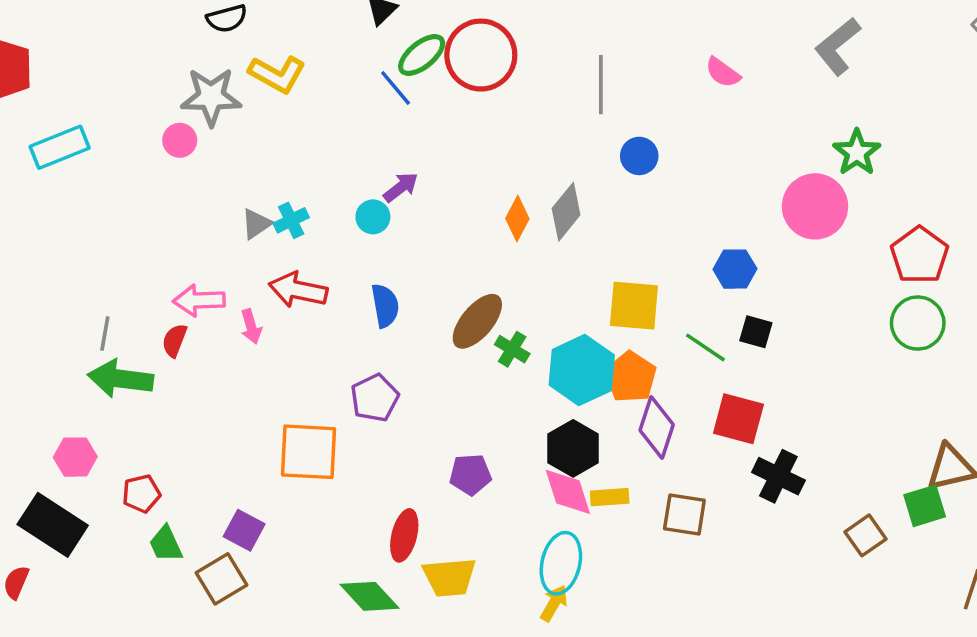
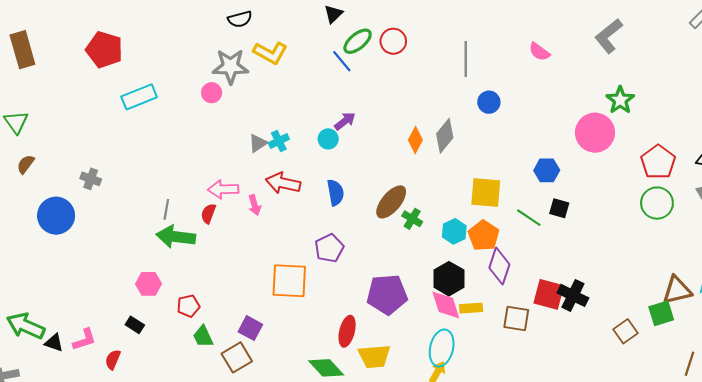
red circle: (481, 55) -> (393, 41), size x0.6
cyan hexagon: (582, 370) -> (454, 231), size x0.6
red square: (738, 419) -> (549, 294), moved
purple pentagon: (470, 474) -> (387, 294), size x1.6
black rectangle: (53, 525) -> (135, 325), size x0.5

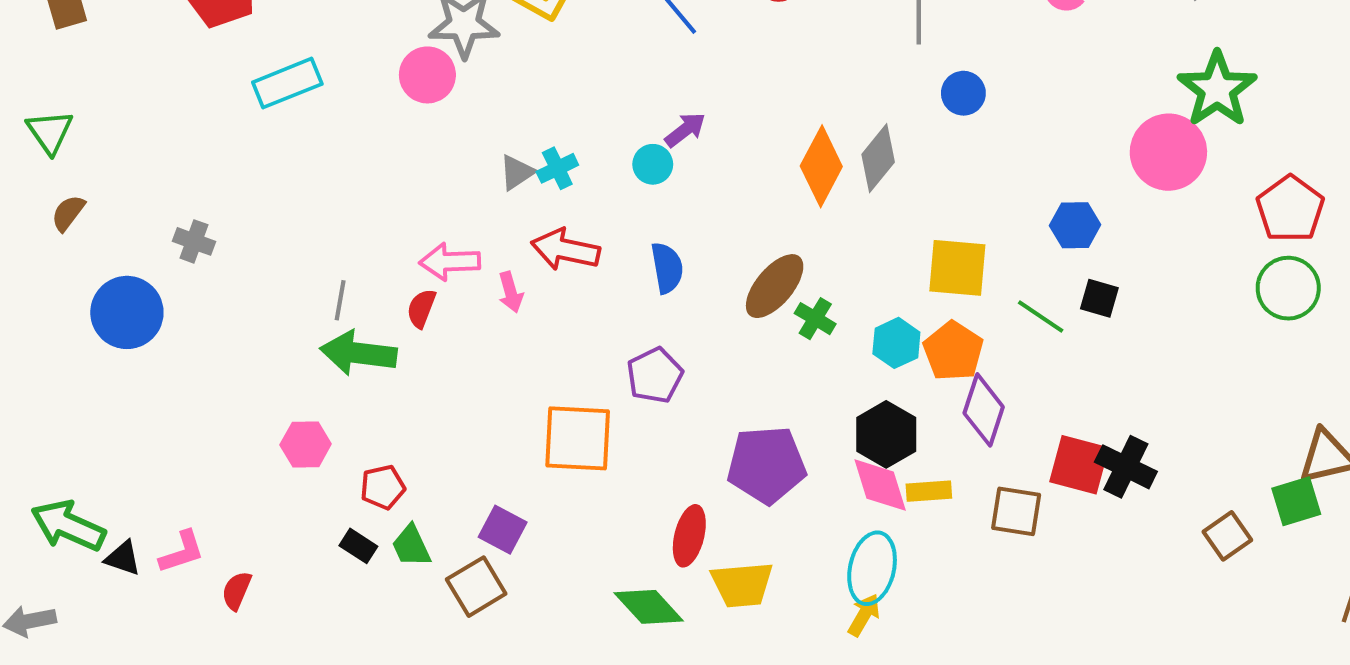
pink circle: (212, 93) -> (427, 75), size x1.4
green star: (620, 100) -> (1217, 89), size x1.4
orange diamond: (415, 140) -> (821, 166), size x1.5
black rectangle: (135, 325) -> (358, 546), moved

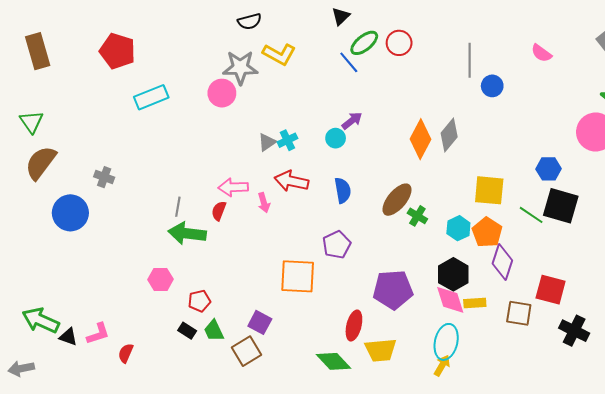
blue circle: (963, 93) -> (492, 86), moved
brown semicircle: (68, 213) -> (41, 163), size x1.8
black square: (1099, 298) -> (561, 206), size x1.8
black cross: (1126, 467) -> (574, 331), moved

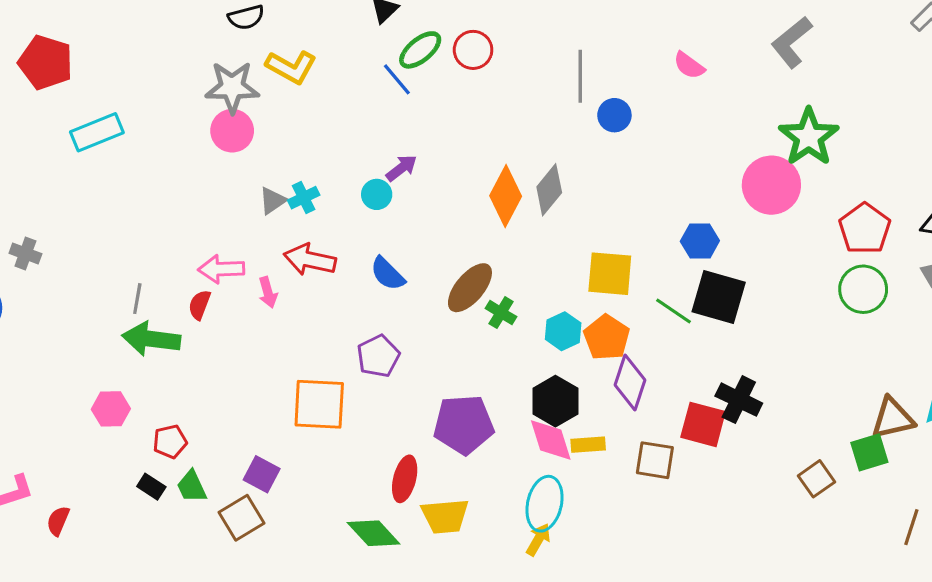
pink circle: (222, 93) -> (232, 131), moved
blue semicircle: (343, 190) -> (388, 274), turned 145
black cross: (574, 331) -> (739, 400), moved

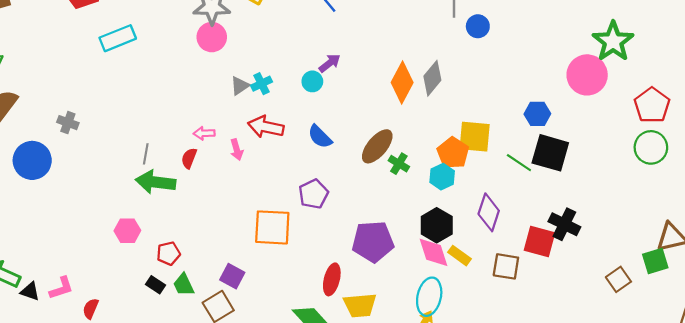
pink arrow: (221, 269) -> (204, 133), size x0.7
orange pentagon: (607, 337) -> (453, 153), moved
yellow rectangle: (588, 445) -> (459, 256), turned 40

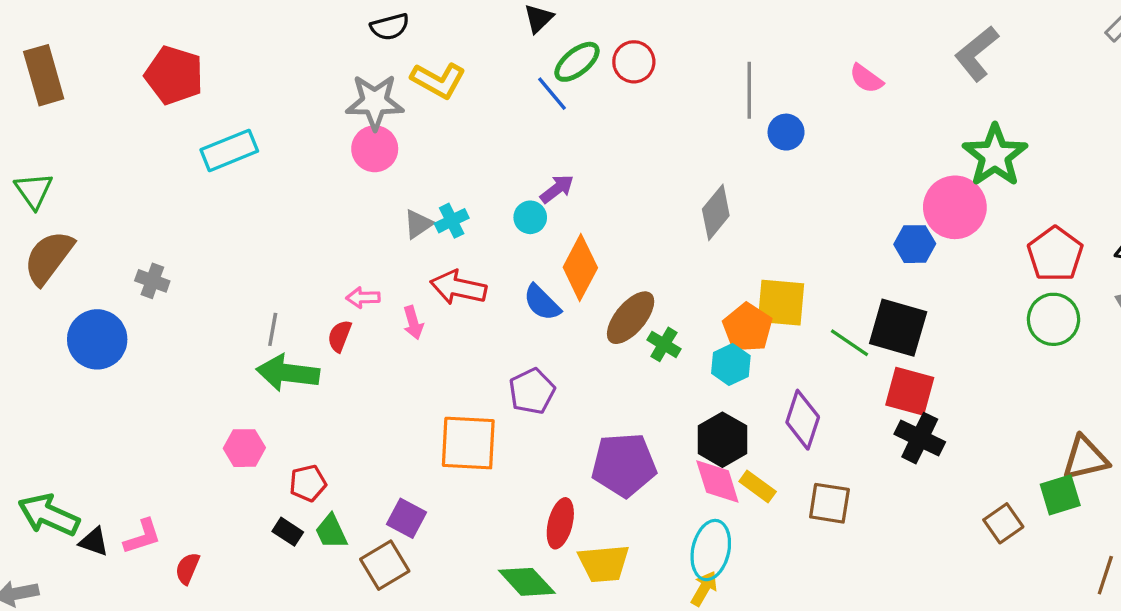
orange diamond: (402, 83) -> (580, 267), moved
blue hexagon: (537, 114) -> (915, 244), moved
red square: (539, 242) -> (910, 391), moved

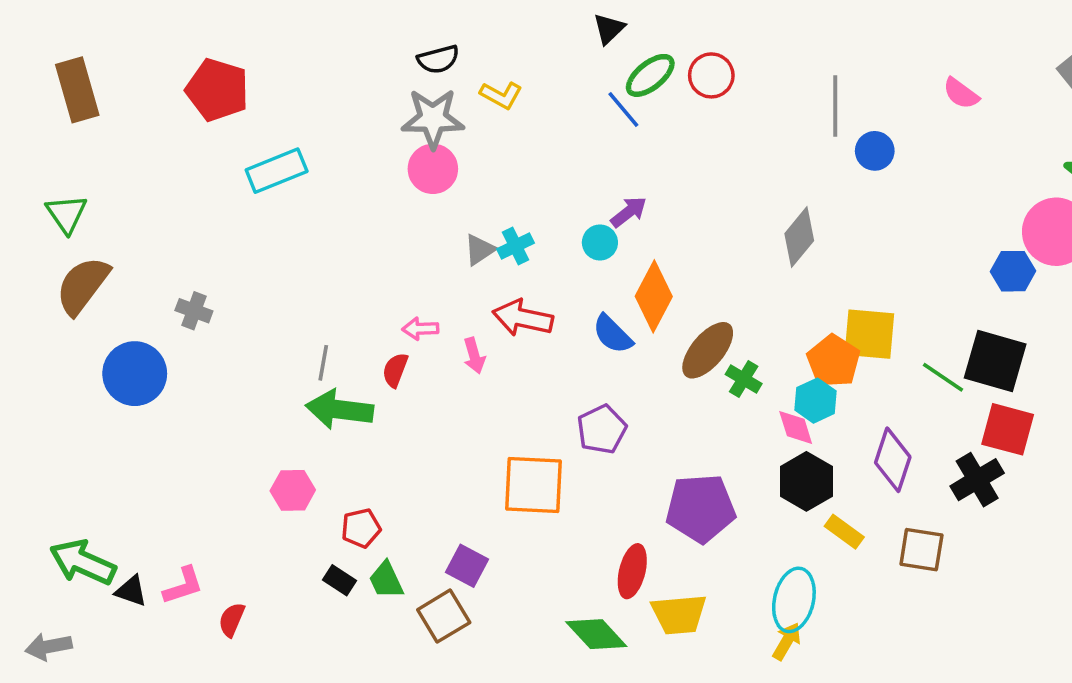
black semicircle: (390, 27) -> (438, 59), moved
yellow L-shape: (438, 80) -> (501, 95), size x0.7
black cross: (920, 438) -> (977, 480), moved, turned 33
pink diamond: (717, 482) -> (796, 428), moved, size x0.7

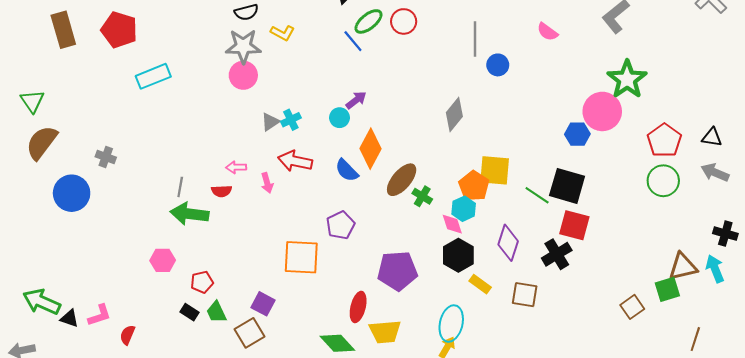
brown rectangle: (77, 90) -> (63, 30), moved
red semicircle: (395, 370) -> (222, 191), turned -114

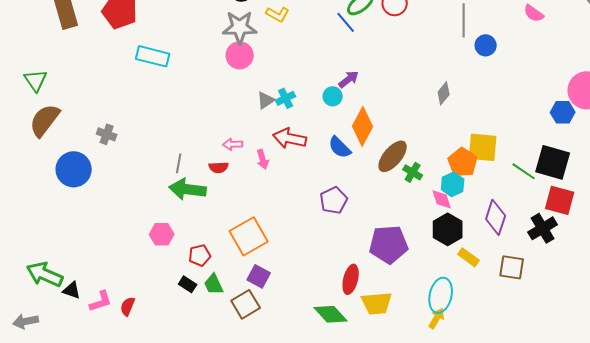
cyan rectangle: (153, 76) -> (153, 56), turned 36
gray diamond: (454, 115) -> (444, 93), size x0.7
orange square: (301, 257) -> (249, 236), moved, turned -33
pink L-shape: (100, 315) -> (101, 301), moved

